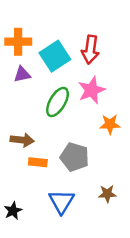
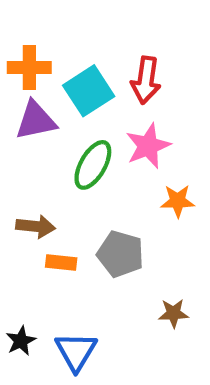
purple triangle: (22, 74) -> (36, 120), size x1.5
blue triangle: (61, 202) -> (76, 351), moved

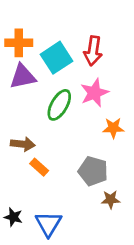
gray pentagon: (120, 254) -> (93, 171), moved
orange rectangle: (61, 262) -> (39, 167), turned 36
black star: (21, 341) -> (13, 217), turned -30

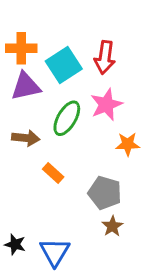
brown arrow: (23, 144) -> (26, 138), moved
orange rectangle: (39, 167) -> (53, 173), moved
brown star: (111, 200) -> (112, 226), moved, turned -30

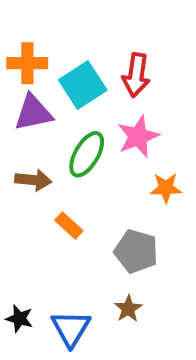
brown star: (112, 226) -> (128, 309), moved

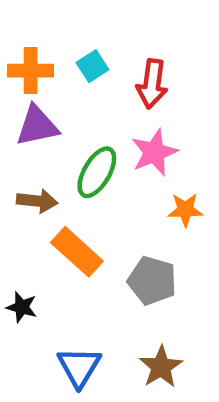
cyan square: (83, 85) -> (92, 66), moved, size x0.6
orange rectangle: (69, 226) -> (77, 252), size x1.6
brown star: (128, 309) -> (161, 367), moved, size x1.4
black star: (19, 319) -> (22, 307), moved

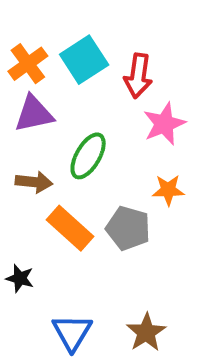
cyan square: (92, 66) -> (84, 60), size x1.6
orange cross: (31, 71) -> (28, 64), turned -36
pink star: (154, 152) -> (164, 124), moved
gray pentagon: (152, 281) -> (128, 228), moved

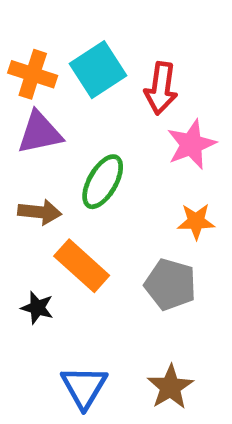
orange cross: (28, 64) -> (33, 74), turned -36
gray pentagon: (128, 228) -> (170, 284), moved
black star: (20, 278) -> (37, 308), moved

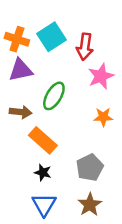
gray pentagon: (170, 284) -> (90, 168), moved, turned 30
black star: (37, 308) -> (43, 172), moved

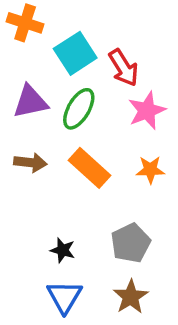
orange cross: (17, 39) -> (25, 23), moved
red arrow: (85, 47) -> (124, 68), turned -40
green ellipse: (54, 96) -> (79, 109), moved
orange rectangle: (43, 140) -> (90, 168), moved

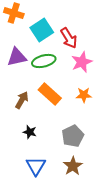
green ellipse: (79, 109) -> (44, 61), turned 45
brown arrow: (30, 162) -> (22, 100), moved, turned -66
black star: (63, 250) -> (30, 132), moved

